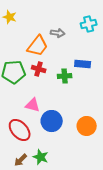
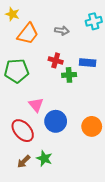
orange trapezoid: (38, 46) -> (28, 34), moved
red cross: (39, 69) -> (56, 60), moved
pink triangle: (33, 105) -> (36, 105), turned 35

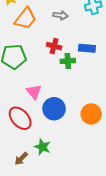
brown arrow: (24, 161) -> (21, 159), moved

